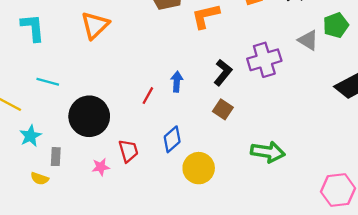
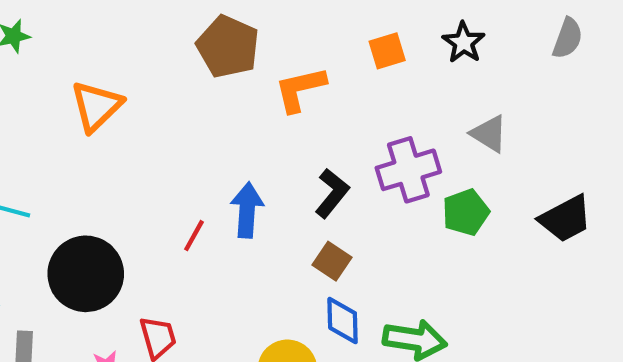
green pentagon: (336, 25) -> (466, 212), moved
blue arrow: (177, 82) -> (247, 210), size x1.4
blue diamond: (172, 139) -> (343, 321), moved, turned -50

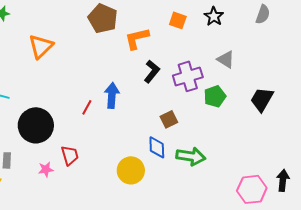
orange square: (387, 51) -> (178, 20), turned 36
black L-shape: (332, 193) -> (152, 71), moved
black trapezoid: (565, 219) -> (262, 99), turned 148
brown square: (332, 261) -> (169, 119), moved, turned 30

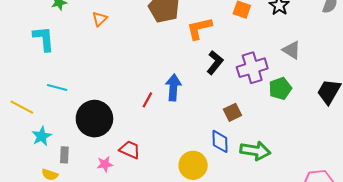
orange triangle: (41, 46) -> (100, 19), moved, size x0.6
red trapezoid: (70, 155) -> (130, 150), turned -50

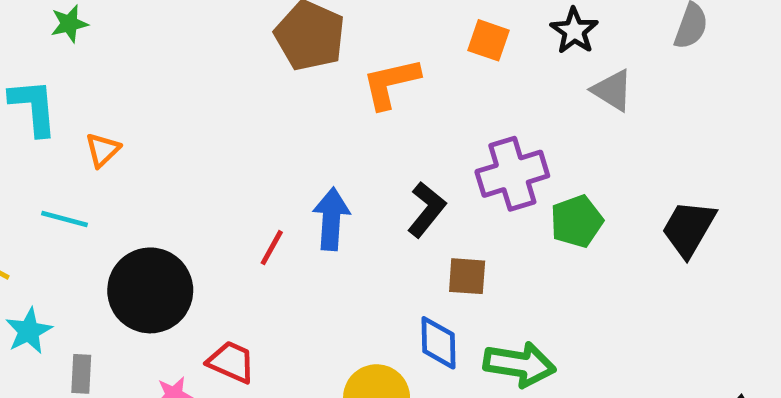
orange triangle: (100, 19) -> (103, 150), moved
gray triangle: (292, 50) -> (612, 90), moved
black L-shape: (215, 63) -> (427, 209), moved
brown square: (232, 112) -> (467, 276), turned 30

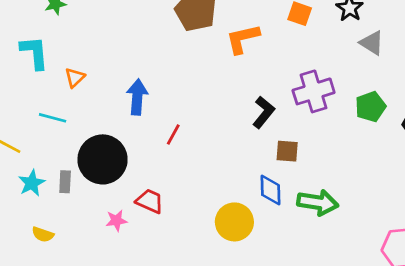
blue arrow: (331, 219) -> (137, 97), moved
green pentagon: (577, 221) -> (370, 107), moved
gray rectangle: (81, 374) -> (65, 182), moved

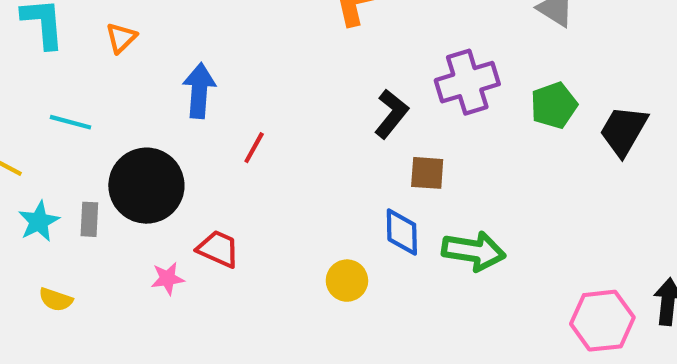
orange triangle: (75, 78) -> (121, 38), moved
yellow circle: (234, 222) -> (347, 281), size x0.7

